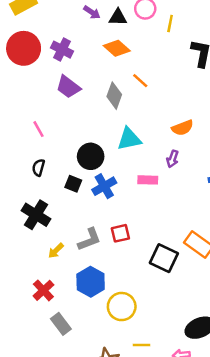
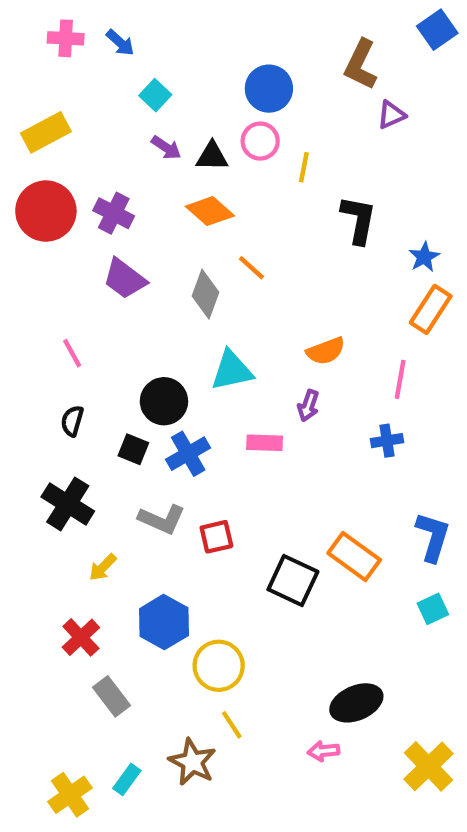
gray L-shape: (89, 240) -> (162, 519), moved, turned 45
yellow line: (142, 345) -> (232, 725), moved, turned 56

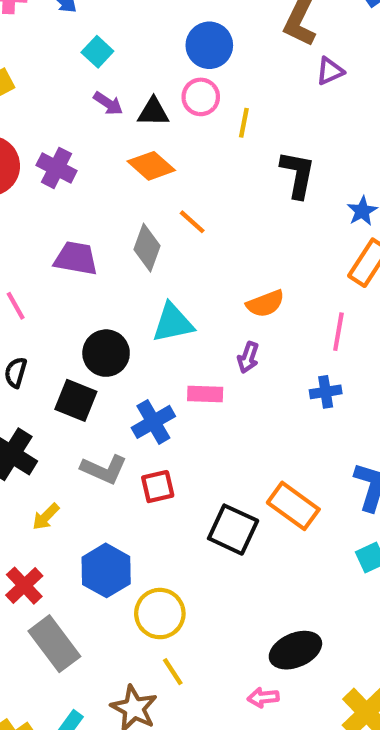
purple trapezoid: (125, 279) -> (76, 258), moved, turned 153
black square: (133, 449) -> (76, 400), size x1.4
blue cross: (188, 454) -> (153, 422), moved
gray rectangle: (112, 696) -> (54, 644), size x1.4

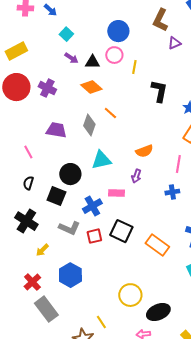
black square: (233, 530) -> (121, 231), moved
yellow circle: (160, 614) -> (130, 295), moved

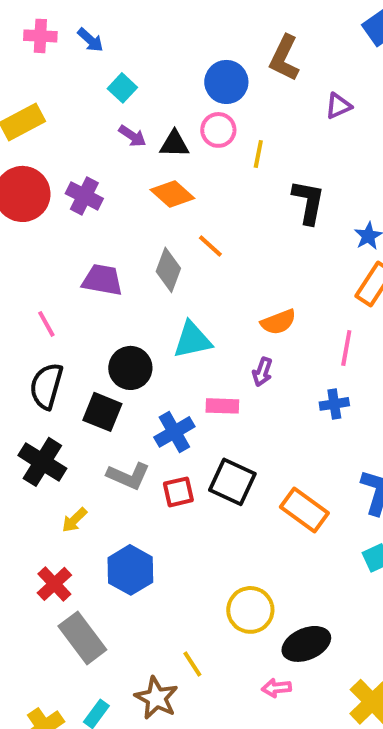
brown L-shape: (160, 20) -> (284, 58), moved
black semicircle: (28, 183) -> (46, 386), size x1.6

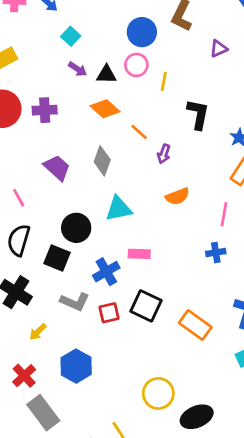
purple cross: (84, 196) -> (45, 110), turned -30
orange line: (210, 246) -> (139, 132), moved
purple trapezoid: (102, 280) -> (57, 168), turned 32
purple arrow: (262, 372) -> (164, 154), moved

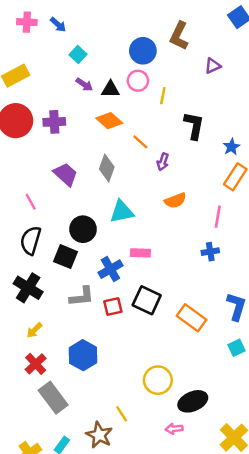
gray L-shape: (75, 302) -> (82, 297), turned -30
yellow arrow: (38, 332) -> (34, 330), moved

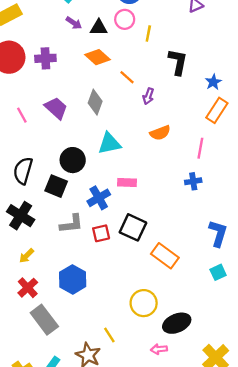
pink line: (31, 202) -> (22, 115), moved
orange rectangle: (192, 318) -> (165, 256), moved

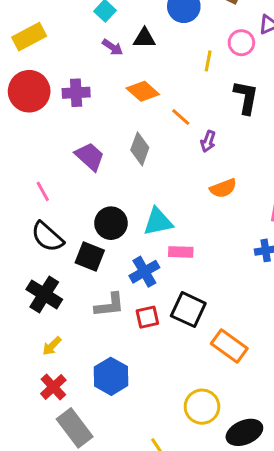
pink circle: (125, 19) -> (241, 43), moved
black triangle: (99, 28) -> (144, 38), moved
pink line: (22, 115) -> (43, 191), moved
cyan triangle: (109, 143) -> (158, 222), moved
black semicircle: (23, 171) -> (47, 237), turned -64

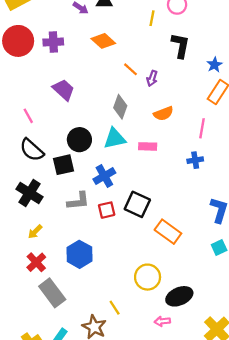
orange line: (181, 117) -> (131, 69), moved
gray diamond: (140, 149) -> (120, 107), moved
pink rectangle: (181, 252) -> (148, 146), moved
black square: (90, 257) -> (64, 165), turned -35

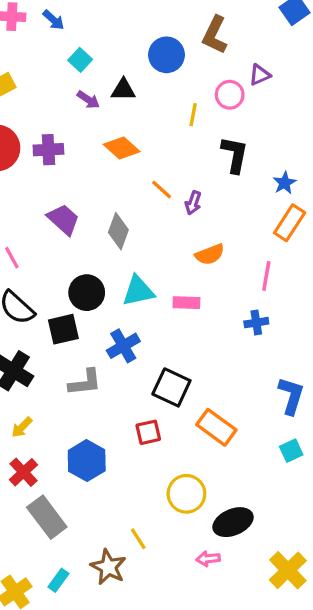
gray diamond: (120, 107) -> (118, 231), moved
red square: (107, 210) -> (148, 432), moved

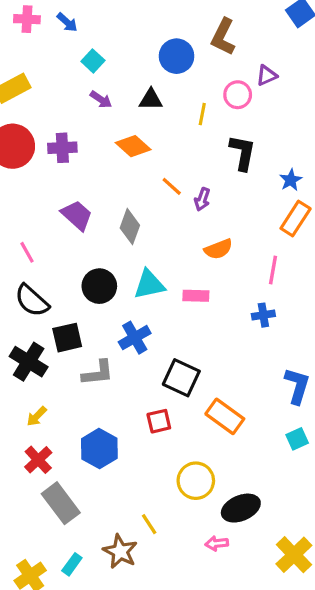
black triangle: (123, 90) -> (151, 100), moved
black square: (63, 329) -> (67, 338), moved

